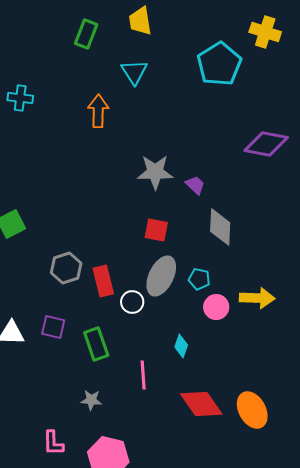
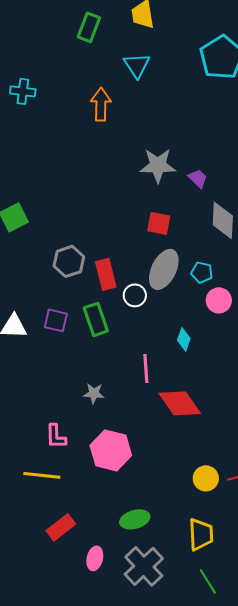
green rectangle: (96, 344) -> (96, 319), moved
red diamond: (201, 404) -> (180, 403), moved

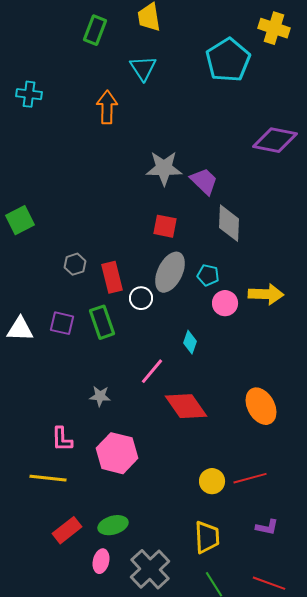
purple trapezoid: (198, 178) -> (204, 181), size x1.4
gray hexagon: (69, 261) -> (75, 264), size x0.7
pink line: (146, 368) -> (152, 371), turned 44
green ellipse: (135, 519) -> (113, 525), moved

